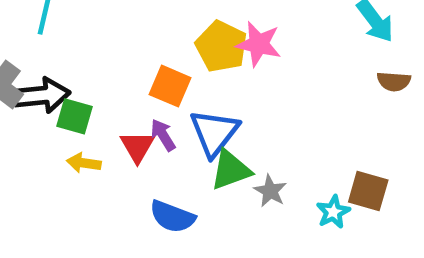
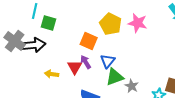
pink star: (259, 44) -> (138, 23), moved
green square: (74, 116) -> (49, 23), moved
blue triangle: (214, 133) -> (108, 61), size x0.7

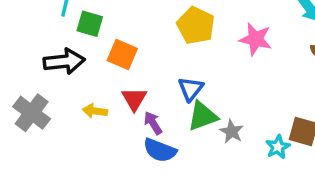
pink star: (138, 23) -> (256, 39), moved
gray cross: (15, 41) -> (32, 113), moved
orange square: (89, 41) -> (122, 55), moved
purple arrow: (86, 62) -> (153, 123), moved

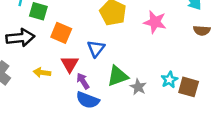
blue triangle: (191, 89) -> (96, 48), moved
cyan star: (278, 147) -> (169, 80), moved

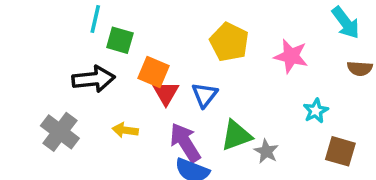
red triangle: (70, 64) -> (166, 93), moved
cyan star: (169, 80) -> (316, 111), moved
purple arrow: (83, 81) -> (185, 142), size x1.6

